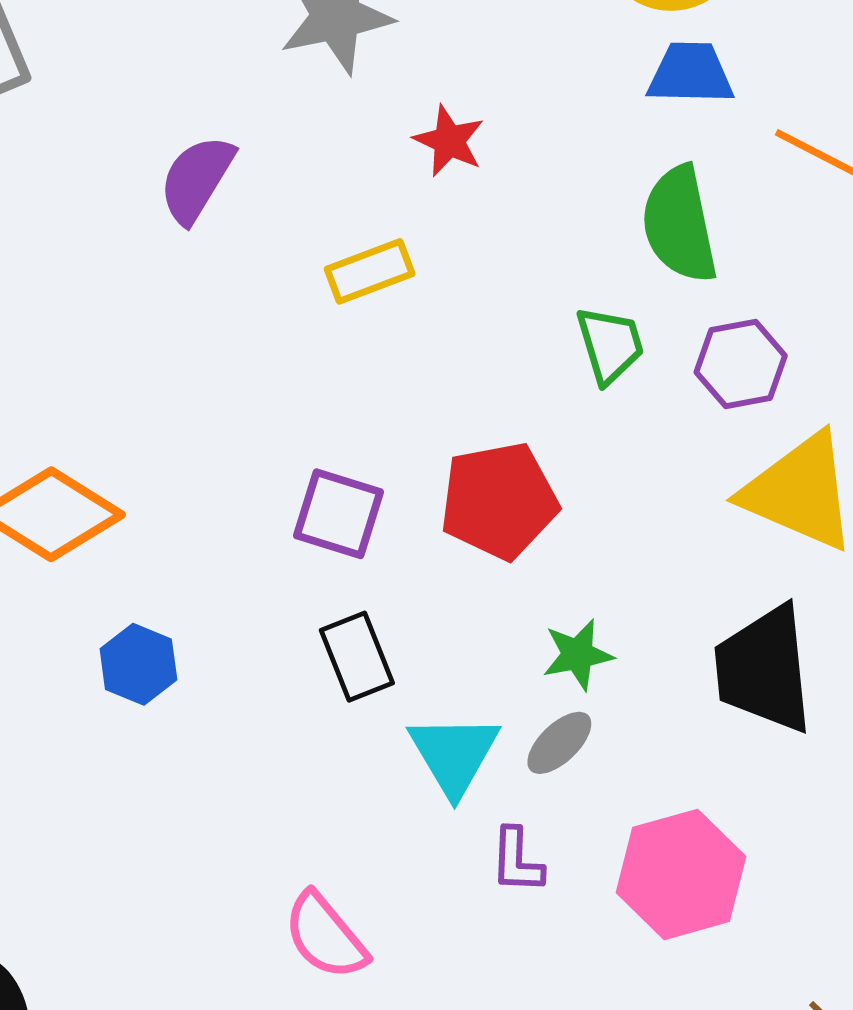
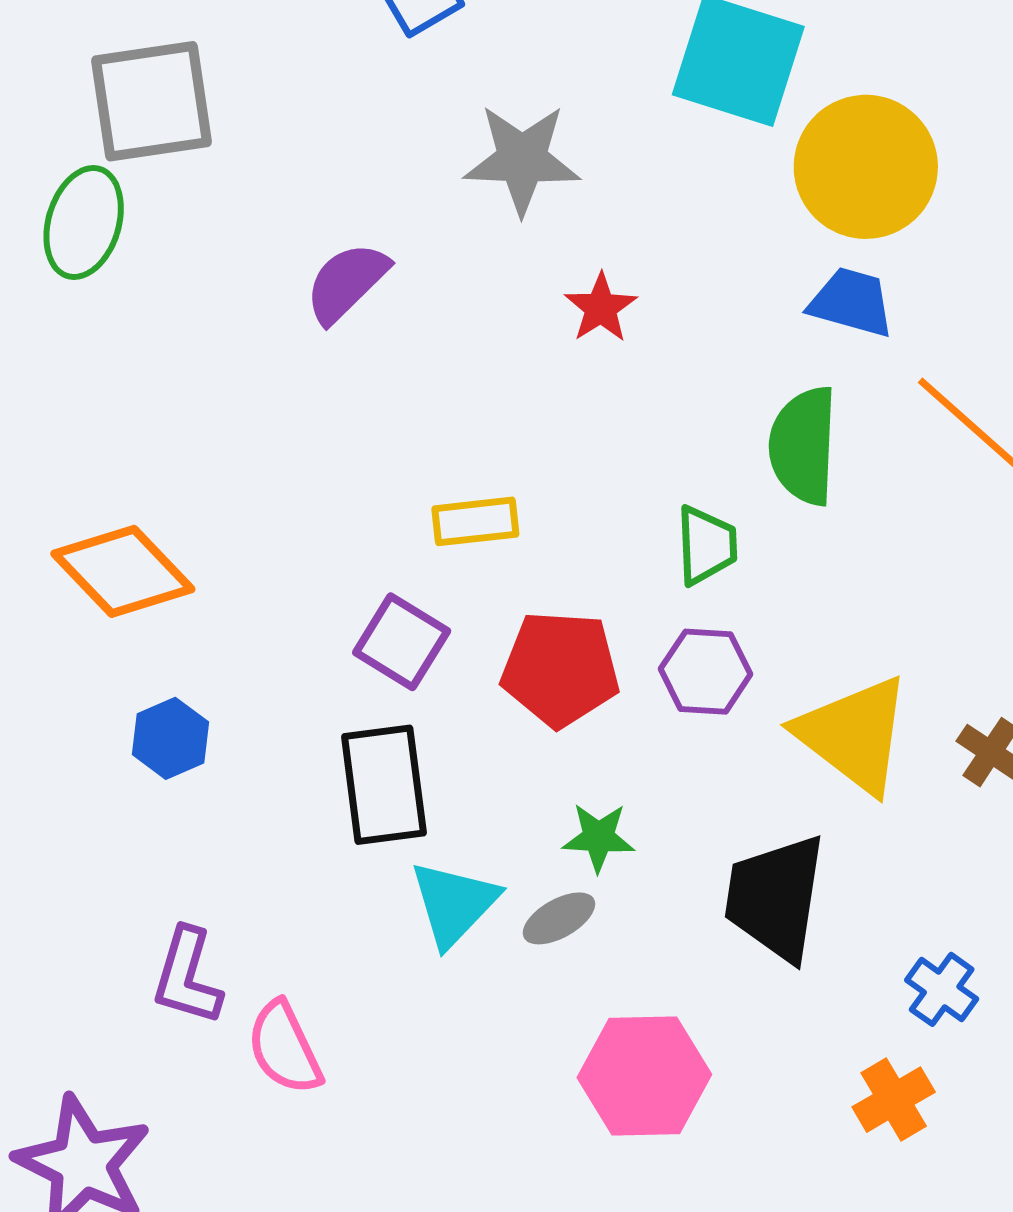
yellow rectangle: (370, 271) -> (475, 521), moved
purple hexagon: (741, 364) -> (706, 672), moved
black rectangle: (357, 657) -> (384, 785), size x1.4
purple L-shape: (517, 861) -> (187, 976), moved, size x1.4

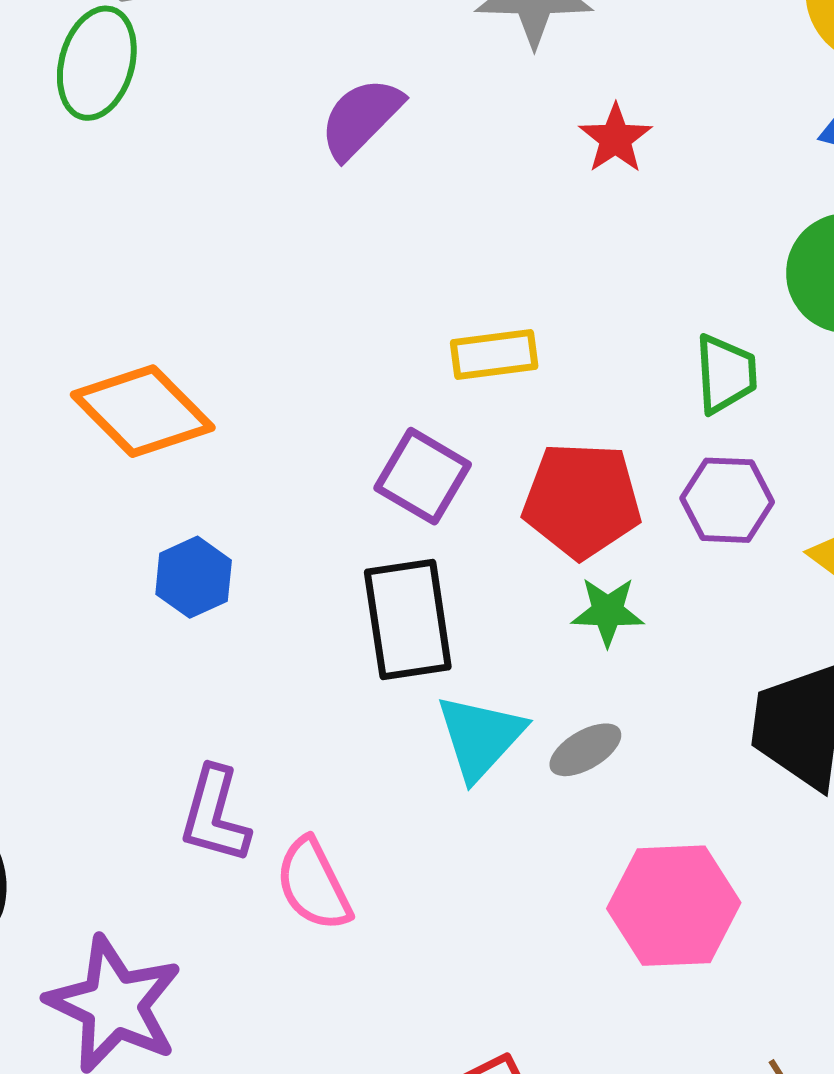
green star: (599, 837) -> (608, 612), moved

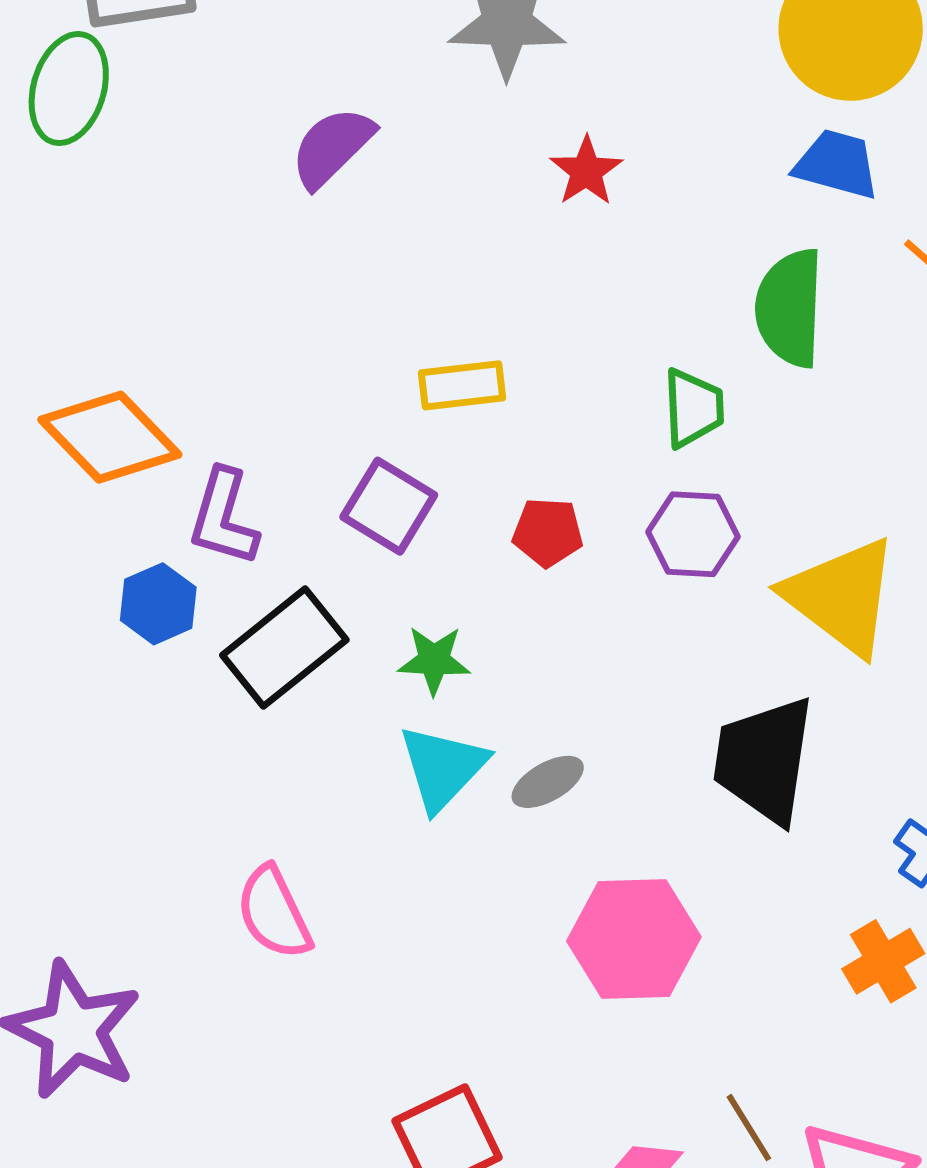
red pentagon: (582, 500) -> (548, 532), size x0.6
green star: (608, 612) -> (434, 660), moved
black rectangle: (408, 620) -> (284, 647), moved, turned 59
purple L-shape: (215, 815) -> (223, 517), moved

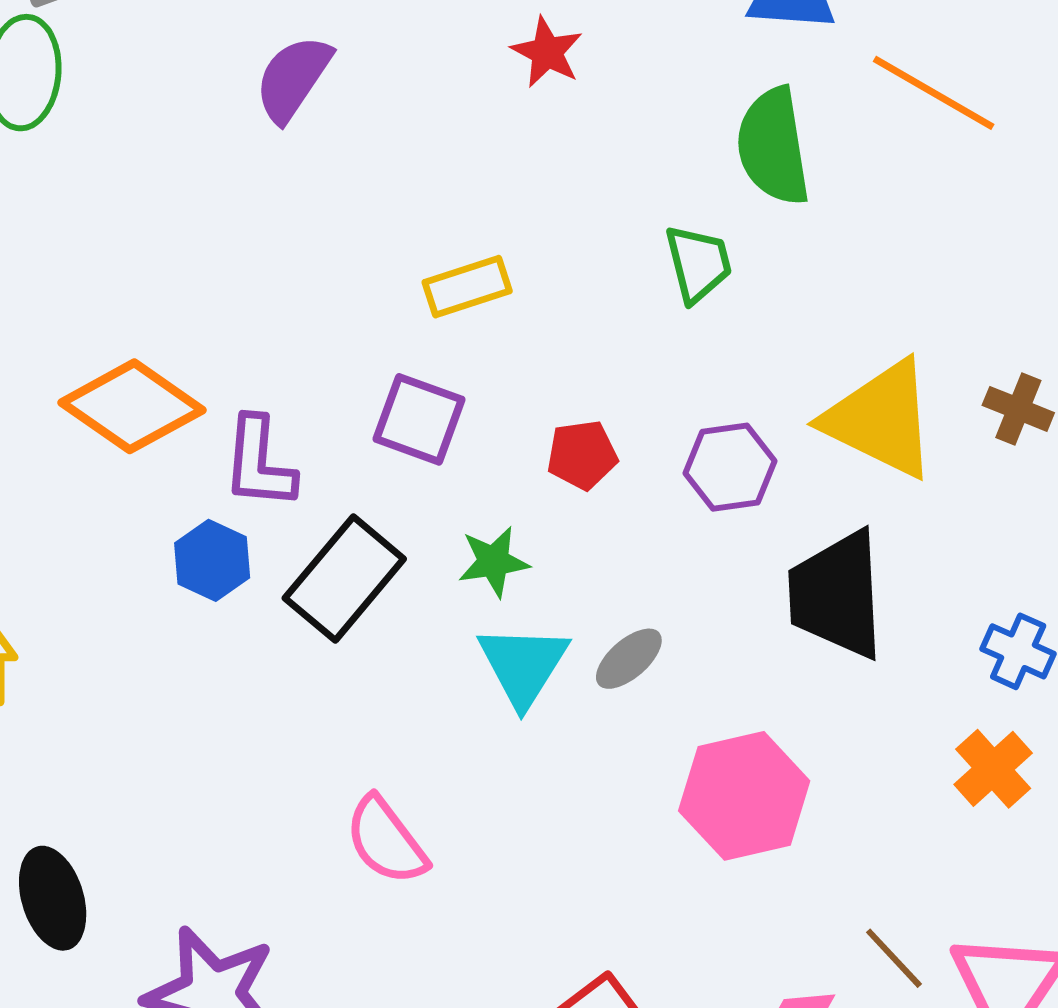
red pentagon: (548, 532) -> (582, 455), moved
purple hexagon: (693, 534) -> (730, 467), moved

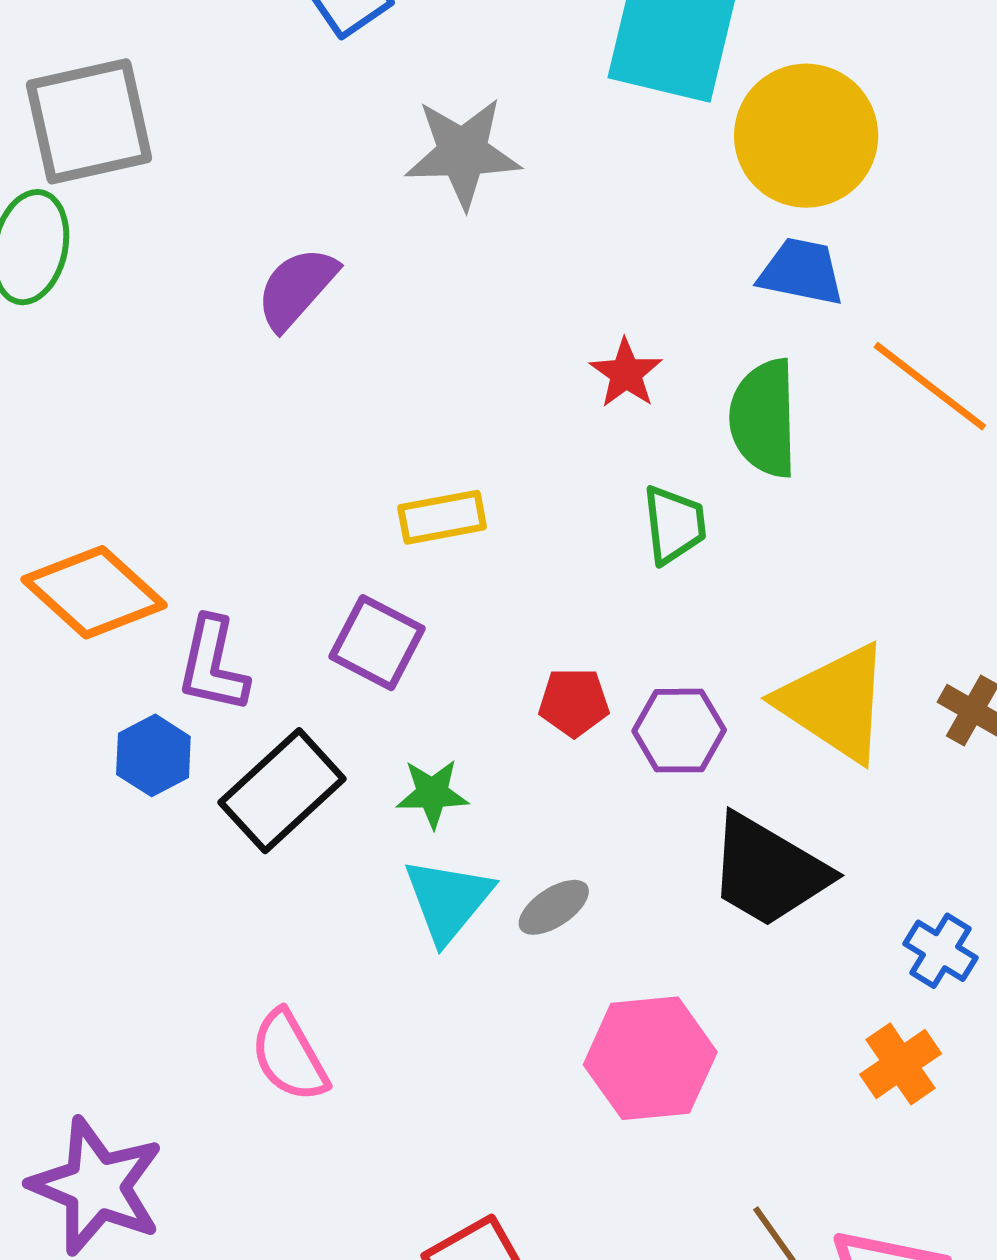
red star: (547, 52) -> (626, 373), moved
red pentagon: (582, 455) -> (574, 702), moved
black trapezoid: (837, 595) -> (768, 871), turned -64

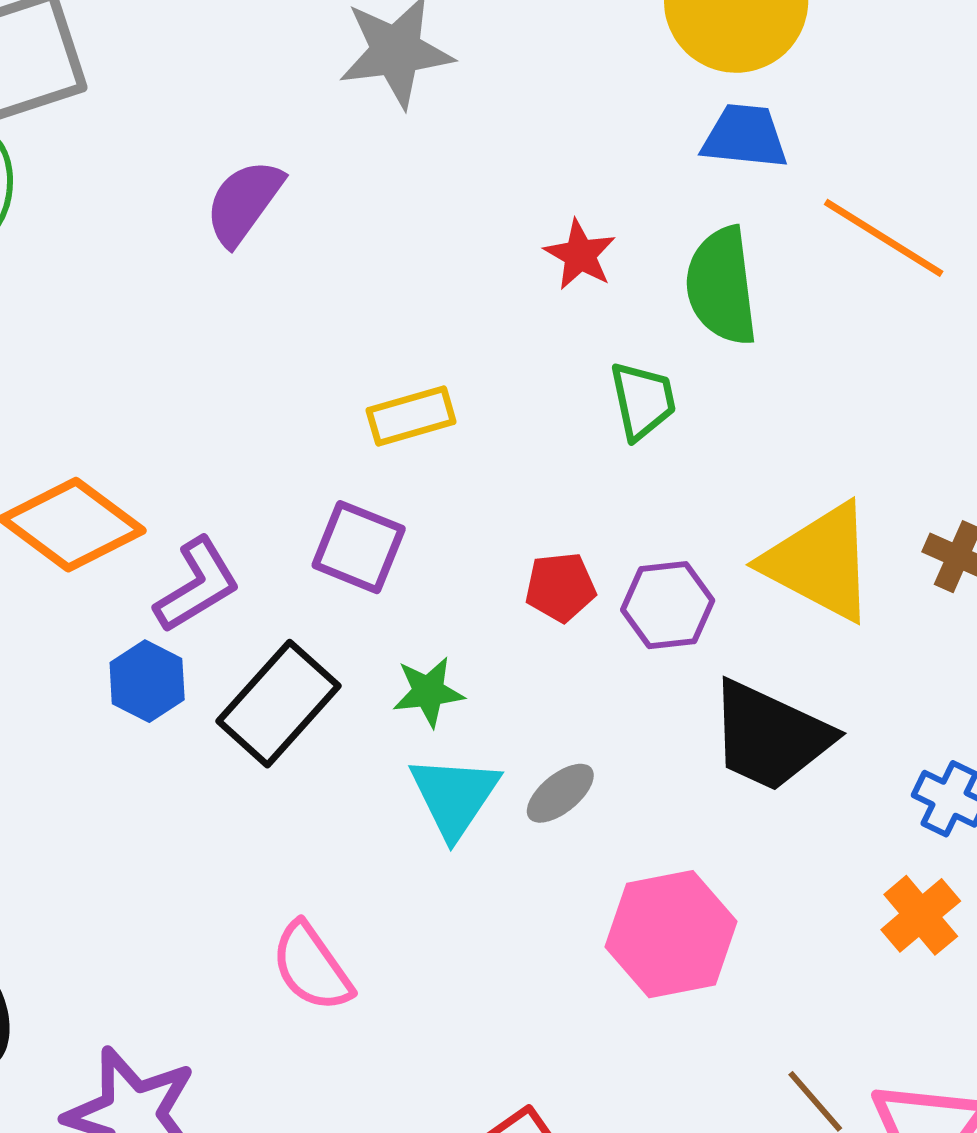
purple L-shape: (213, 665) -> (197, 585), turned -128

